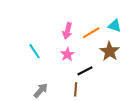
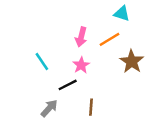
cyan triangle: (115, 26) -> (122, 14), moved
black line: (85, 71) -> (68, 85), moved

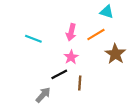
cyan line: (42, 62) -> (33, 39), moved, turned -35
brown line: (91, 107) -> (80, 83), moved

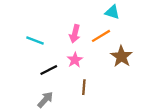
black line: (59, 74) -> (49, 70), moved

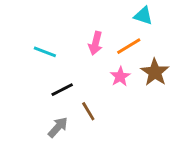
pink star: (75, 60) -> (120, 77), moved
brown line: (84, 87) -> (88, 111), moved, turned -35

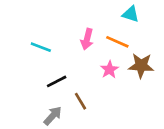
orange line: (129, 46) -> (117, 42), turned 55
brown star: (155, 72) -> (141, 66), turned -30

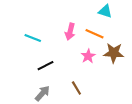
brown line: (80, 101) -> (76, 88), moved

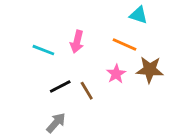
pink arrow: (70, 32) -> (77, 42), moved
brown line: (76, 88) -> (87, 91), moved

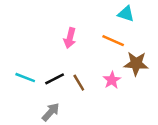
cyan line: (43, 50) -> (25, 78), moved
pink star: (116, 74) -> (112, 80), moved

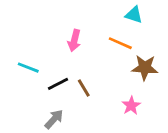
cyan line: (25, 78) -> (28, 68), moved
pink star: (112, 80) -> (131, 106), moved

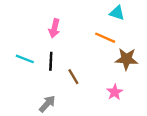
pink arrow: (74, 41) -> (54, 28), moved
black line: (58, 84) -> (51, 61), moved, turned -60

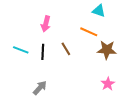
brown line: (73, 77) -> (66, 49), moved
pink star: (115, 92) -> (108, 84), moved

